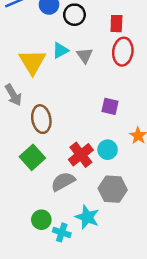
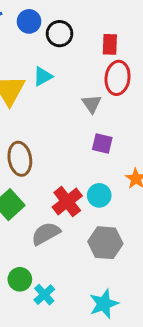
gray triangle: (85, 55) -> (92, 104), moved
cyan star: (87, 217) -> (104, 304), moved, turned 30
cyan cross: (62, 232) -> (44, 295), turned 30

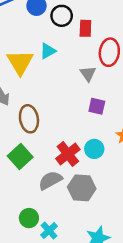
red rectangle: (110, 44) -> (85, 28), moved
gray hexagon: (105, 243) -> (82, 188), moved

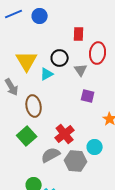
black circle: (62, 16) -> (60, 58), moved
cyan triangle: (48, 51) -> (47, 74), moved
cyan circle: (94, 149) -> (95, 147), moved

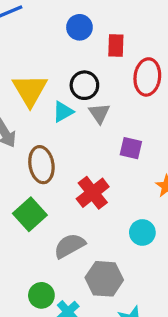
blue circle: (40, 16) -> (79, 27), moved
gray triangle: (81, 70) -> (99, 113), moved
red cross: (65, 134) -> (93, 193), moved
gray hexagon: (76, 161) -> (104, 279), moved

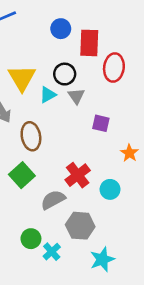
red rectangle: (116, 45) -> (89, 43), size x1.5
red cross: (93, 193) -> (78, 175), moved

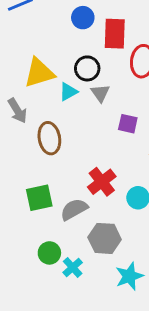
yellow triangle: (22, 78) -> (39, 73), turned 44
green square: (22, 175) -> (39, 198), moved, turned 30

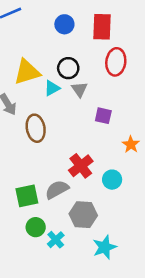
red rectangle: (115, 34) -> (102, 27), moved
green square: (39, 198) -> (27, 196), moved

